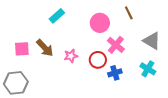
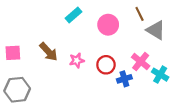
cyan rectangle: (57, 16) -> (73, 15), moved
gray triangle: (152, 41) -> (156, 30), moved
pink cross: (116, 45) -> (141, 62), moved
pink square: (22, 49) -> (13, 53), moved

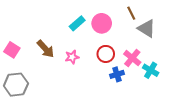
cyan rectangle: (73, 15) -> (77, 23), moved
pink square: (13, 53) -> (12, 50), turned 35
red circle: (106, 65) -> (106, 54), moved

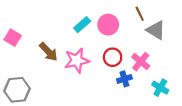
pink square: (12, 50) -> (13, 38), moved
pink star: (72, 57) -> (77, 60), size x1.6
cyan cross: (151, 70) -> (160, 88), moved

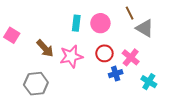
cyan rectangle: (82, 25) -> (76, 23), turned -42
gray hexagon: (17, 90) -> (36, 84), moved

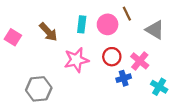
brown line: (130, 13) -> (127, 14), moved
brown arrow: (45, 48) -> (48, 32), moved

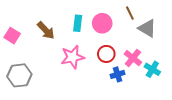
brown line: (127, 14) -> (130, 13), moved
cyan cross: (159, 87) -> (152, 69), moved
gray hexagon: (39, 89) -> (19, 75), moved

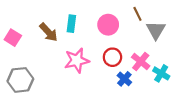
cyan rectangle: (78, 23) -> (71, 24), moved
gray triangle: (147, 28) -> (156, 30), turned 30
blue cross: (118, 74) -> (124, 79), turned -32

